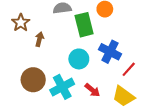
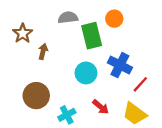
cyan cross: (62, 87) -> (67, 115), moved, size x0.7

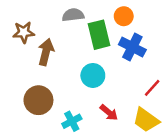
brown star: (23, 33) -> (24, 32), turned 30
brown arrow: (43, 51) -> (46, 52), size x1.5
blue cross: (120, 65) -> (132, 47), moved

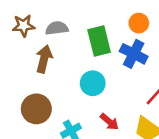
gray semicircle: (73, 15) -> (57, 28), moved
orange circle: (124, 16) -> (139, 23), moved
brown star: (24, 32) -> (24, 26), moved

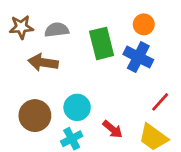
brown arrow: (44, 59) -> (43, 62), turned -96
cyan circle: (93, 83) -> (77, 107), moved

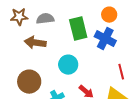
red line: (160, 102) -> (121, 72), turned -56
cyan circle: (77, 107) -> (68, 65), moved

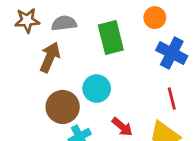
blue cross: (105, 39) -> (172, 53), moved
brown arrow: (35, 43) -> (50, 57), turned 105
brown circle: (29, 82) -> (63, 107), moved

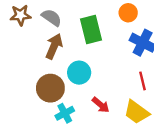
gray semicircle: (64, 23) -> (52, 18), turned 42
brown arrow: (50, 57) -> (54, 46), moved

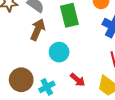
brown circle: (50, 88) -> (21, 80), moved

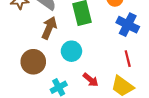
brown circle: (21, 80) -> (33, 62), moved

